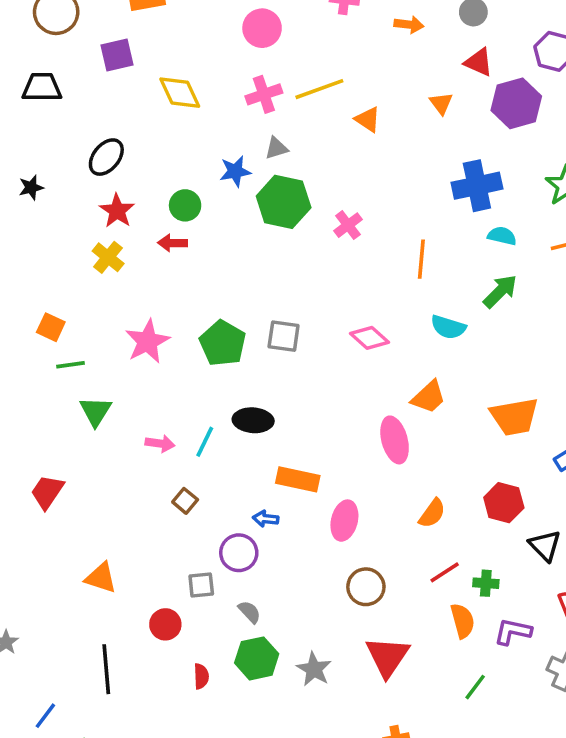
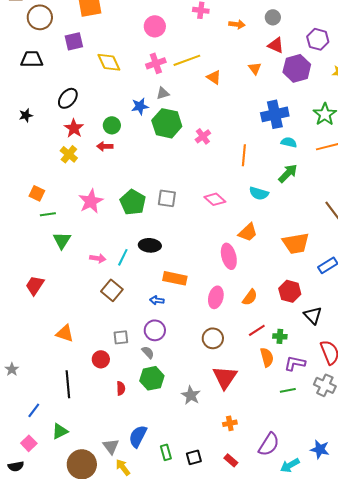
brown square: (185, 501) -> (112, 290), size x1.5
pink ellipse: (344, 521) -> (216, 297), moved
purple circle: (239, 553) -> (155, 330), moved
gray star: (314, 669) -> (191, 395), moved
green line: (475, 687) -> (288, 390), moved, turned 42

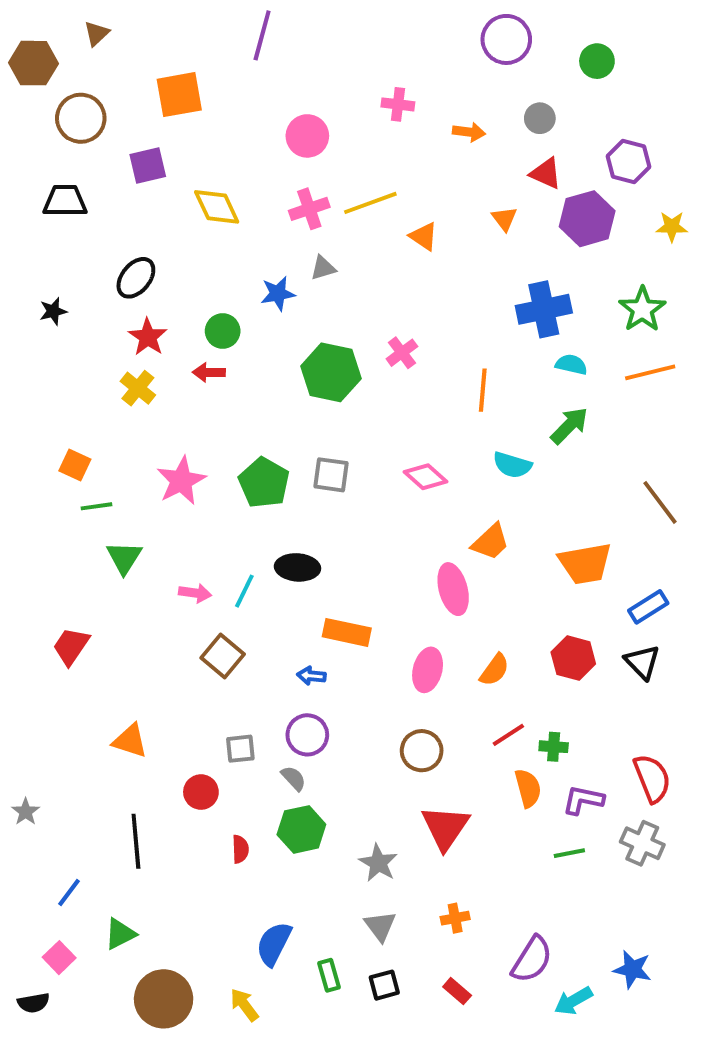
green hexagon: (167, 123) -> (331, 372), moved
black triangle: (313, 315) -> (642, 662), moved
gray triangle: (111, 446) -> (380, 926), moved

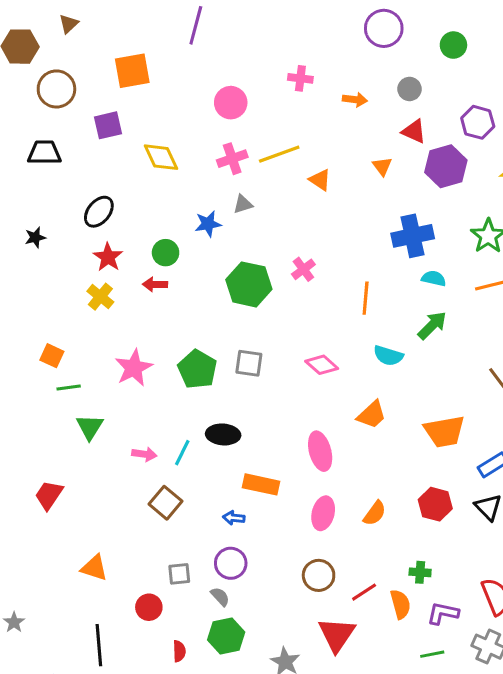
pink ellipse: (453, 589) -> (320, 451), moved
red line: (508, 735) -> (364, 592), moved

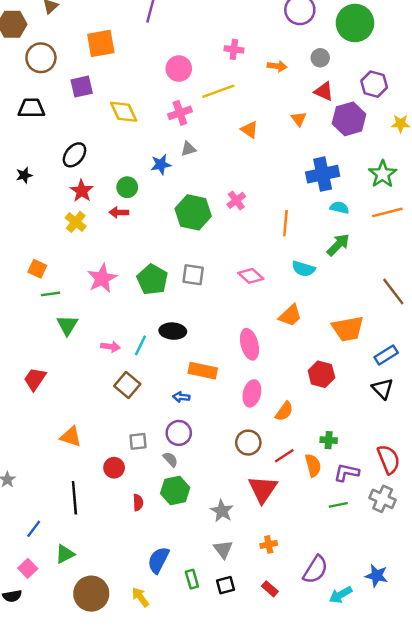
green circle: (453, 45) -> (355, 23), size x1.8
yellow line: (279, 154) -> (218, 91), moved
red hexagon: (435, 504) -> (321, 374), moved
orange semicircle: (375, 513) -> (284, 411), moved

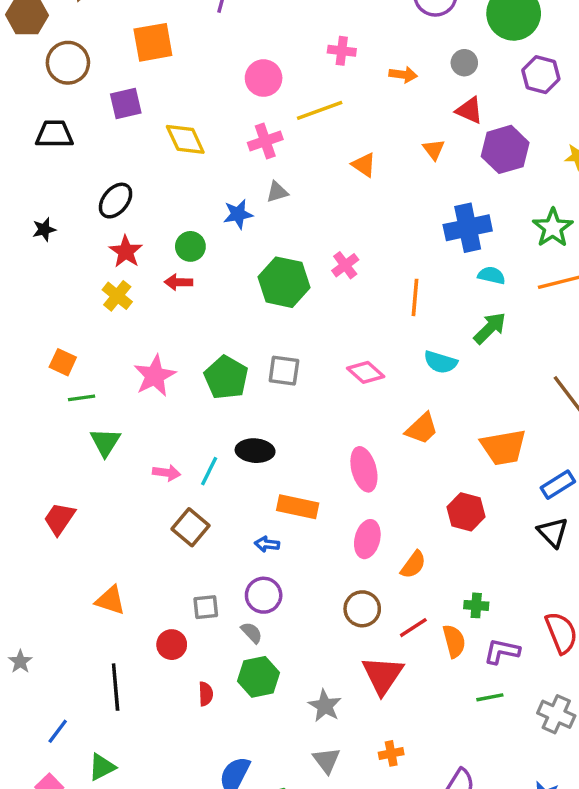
purple hexagon: (374, 84) -> (541, 75), moved
gray cross: (383, 499) -> (556, 714), moved

